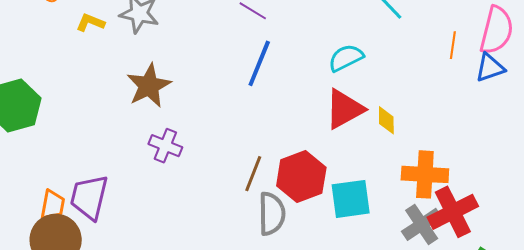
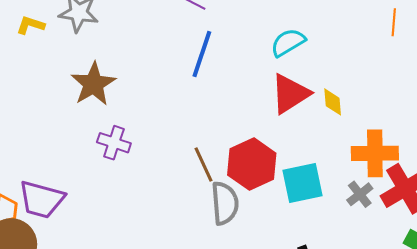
brown line: (253, 174) -> (204, 164), turned -42
purple trapezoid: (89, 197) -> (42, 199), turned -84
gray cross: (422, 224) -> (360, 194), moved, size x0.7

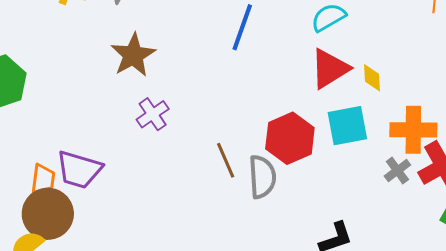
purple cross: (114, 143) -> (153, 114), turned 36
brown line: (204, 164) -> (226, 160), moved
cyan square: (302, 183) -> (347, 126), moved

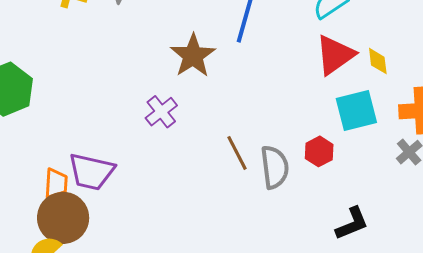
brown star: (133, 55) -> (193, 56), moved
red hexagon: (290, 138) -> (319, 151), moved, size x0.6

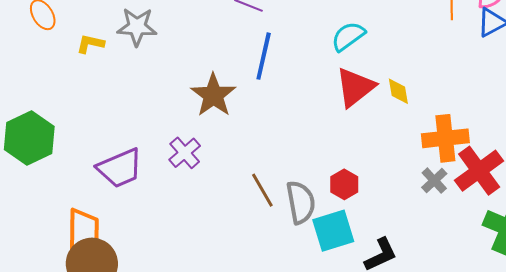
cyan square: (356, 111) -> (333, 231), moved
purple trapezoid: (91, 172) -> (120, 168), moved, turned -33
orange trapezoid: (56, 184) -> (83, 230), size x1.4

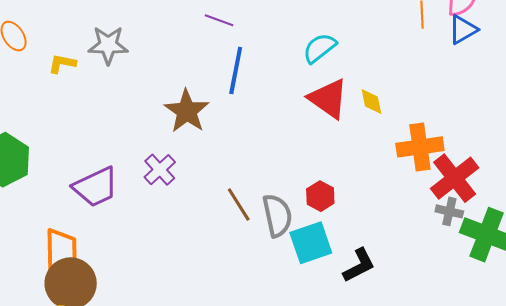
red triangle: (355, 87) -> (328, 99), turned -45
gray cross: (434, 181) -> (449, 211), moved, turned -32

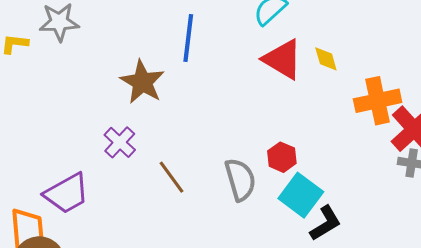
purple trapezoid: (96, 187) -> (67, 193), moved
brown line: (239, 204) -> (172, 177), moved
cyan square: (311, 243) -> (301, 195), moved, turned -30

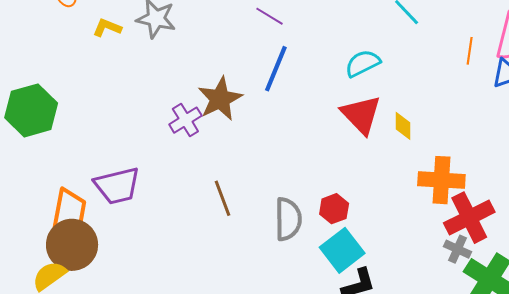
purple cross: (120, 142) -> (185, 120), moved

